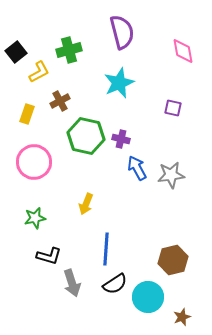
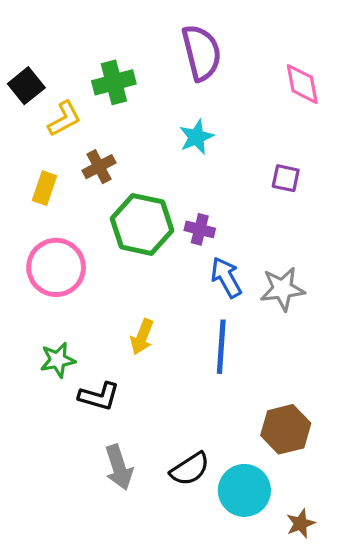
cyan star: (119, 83) -> (196, 137), size x0.7
blue line: (106, 249) -> (221, 347), moved
black L-shape: (49, 256) -> (99, 396), moved

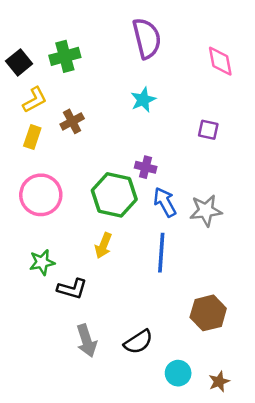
green cross: (114, 82) -> (65, 56), moved
yellow L-shape: (64, 119) -> (35, 100), moved
green hexagon: (142, 224) -> (114, 195), moved
cyan circle: (244, 490) -> (178, 373), moved, size x0.7

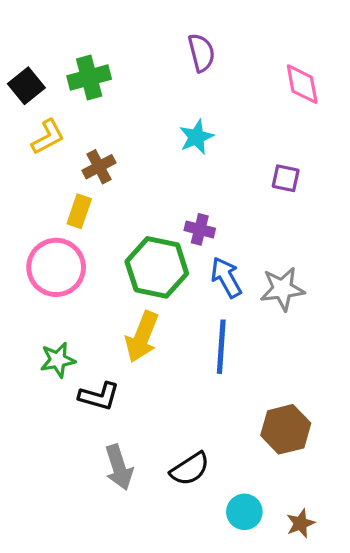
purple semicircle: (147, 38) -> (201, 53), size x0.7
yellow rectangle: (32, 137) -> (79, 211), moved
yellow arrow: (103, 245) -> (142, 337), size x1.4

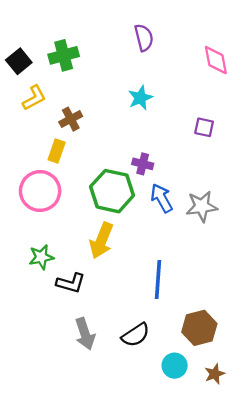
blue line: (221, 347) -> (158, 279), moved
brown hexagon: (286, 429) -> (199, 328), moved

